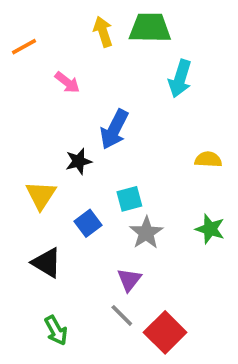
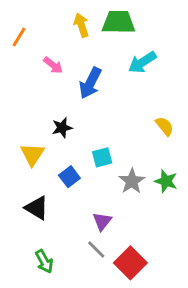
orange line: (24, 47) -> (19, 37), turned -30
cyan arrow: (180, 79) -> (142, 62), turned 40
blue arrow: (114, 129) -> (90, 83), moved
yellow semicircle: (208, 159) -> (165, 126), turned 48
gray star: (146, 233) -> (132, 181), moved

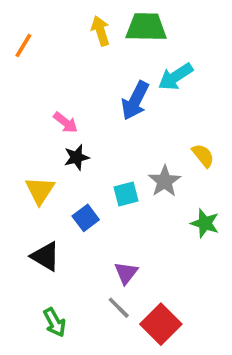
pink arrow: (53, 65) -> (66, 123), moved
blue arrow: (90, 83) -> (135, 101), moved
gray star: (132, 181) -> (165, 181), moved

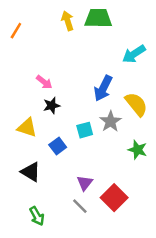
cyan arrow: (176, 77) -> (134, 54), moved
blue arrow: (135, 101) -> (103, 88), moved
yellow semicircle: (203, 156) -> (136, 104), size x1.5
yellow triangle: (40, 190) -> (27, 128), turned -45
red square: (161, 324) -> (114, 198), moved

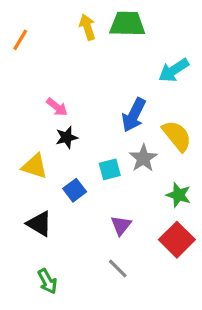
purple triangle: (85, 183) -> (121, 225), moved
red square: (114, 198) -> (177, 240), moved
gray line: (80, 206) -> (118, 269), moved

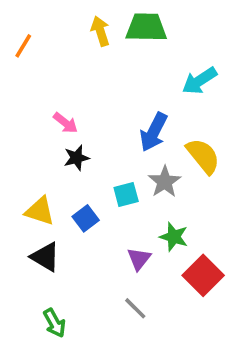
yellow triangle: (35, 166) -> (40, 211), moved
green star: (179, 195) -> (174, 237), moved

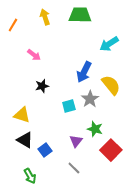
yellow arrow: (100, 31) -> (45, 17), moved
pink arrow: (65, 123) -> (34, 55), moved
blue square: (86, 218) -> (45, 150), moved

